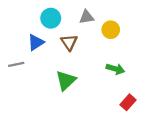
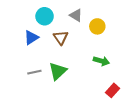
gray triangle: (86, 17) -> (76, 15), turned 40
gray line: (16, 64) -> (34, 72), moved

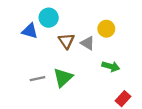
gray triangle: (76, 15) -> (87, 43), moved
blue triangle: (31, 38) -> (30, 31), moved, turned 49

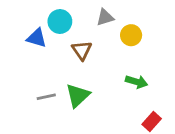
gray triangle: (87, 43) -> (105, 17), moved, turned -48

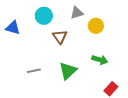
blue triangle: (37, 38) -> (13, 28), moved
green triangle: (78, 95) -> (68, 71), moved

